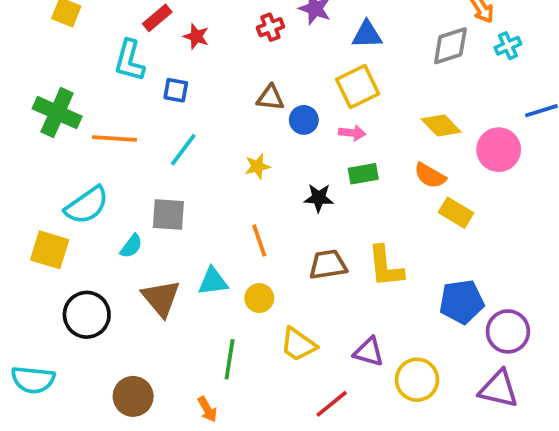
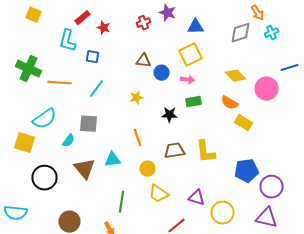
yellow circle: (259, 298) -> (148, 169), moved

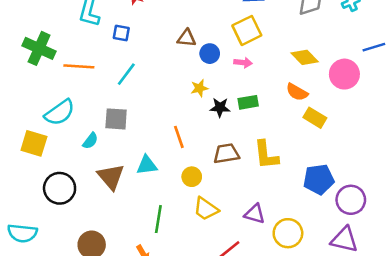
yellow star: (136, 98) -> (199, 88), moved
green rectangle: (194, 102) -> (248, 102), moved

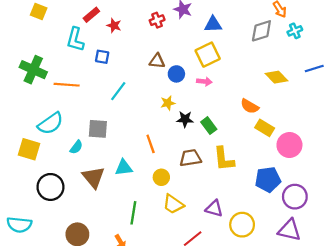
yellow diamond: (305, 57) -> (277, 77), moved
cyan line: (126, 74) -> (118, 91), moved
pink circle: (344, 74) -> (289, 145), moved
green rectangle: (248, 102) -> (209, 126), moved, turned 63

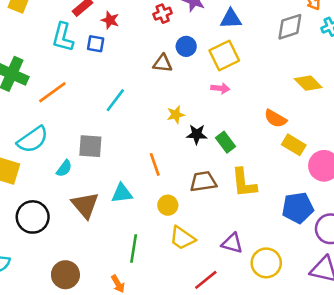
blue square: (102, 57) -> (96, 44), moved
blue circle: (176, 74) -> (186, 46), moved
orange line: (67, 85) -> (52, 92), turned -40

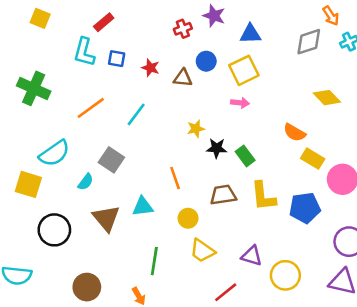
red star: (110, 20) -> (150, 68), moved
orange line: (52, 92) -> (91, 108), moved
gray square: (90, 146) -> (111, 160), turned 30
blue pentagon: (298, 208) -> (305, 208), moved

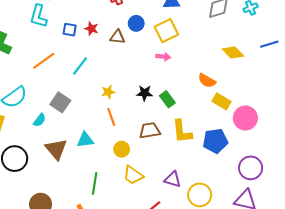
blue square: (117, 59) -> (70, 30), moved
yellow star: (196, 129) -> (108, 92), moved

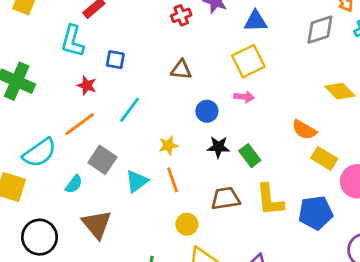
blue circle: (136, 23) -> (207, 111), moved
red star: (92, 29) -> (87, 85), moved
orange line: (44, 61) -> (80, 124), moved
cyan triangle: (85, 140) -> (137, 181), moved, turned -30

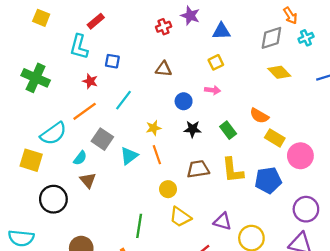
yellow square: (248, 61) -> (216, 62), size x0.6
yellow diamond: (340, 91) -> (279, 72), moved
green rectangle: (250, 156) -> (228, 130), moved
brown triangle: (97, 224) -> (88, 180), moved, size x0.7

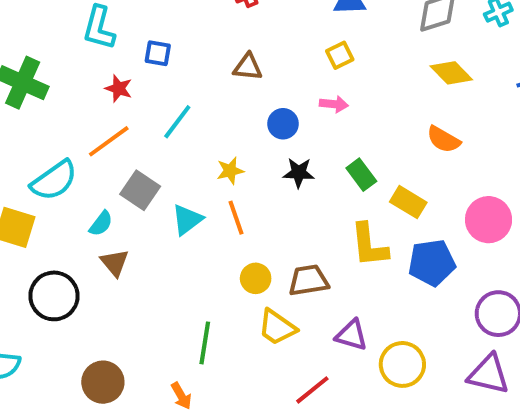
orange semicircle: (259, 116) -> (443, 139), moved
yellow rectangle: (275, 138) -> (408, 202), moved
brown trapezoid: (198, 169) -> (308, 280), moved

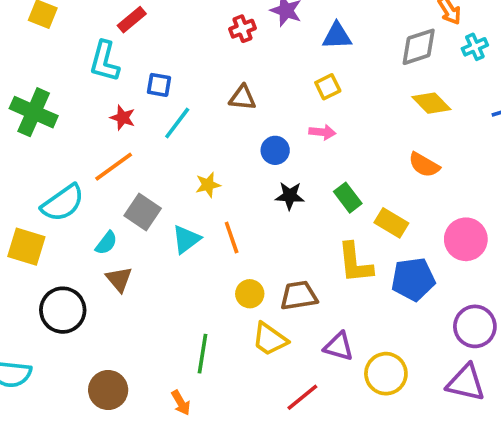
cyan line: (177, 122) -> (177, 123), moved
yellow star: (230, 171) -> (208, 185), moved

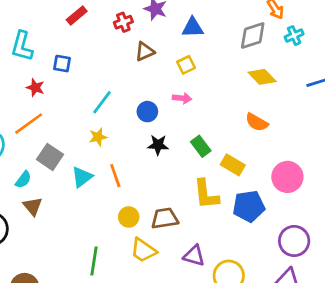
red rectangle: (132, 20) -> (77, 16), moved
brown triangle: (242, 98) -> (145, 52), moved, turned -30
cyan line: (177, 123) -> (102, 102), moved

